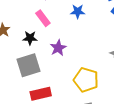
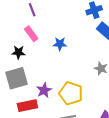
blue star: (78, 11) -> (60, 44), moved
purple star: (58, 48) -> (44, 90), moved

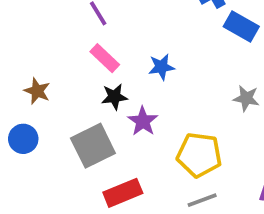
black star: (18, 52) -> (114, 97), moved
purple star: (44, 90) -> (143, 121), moved

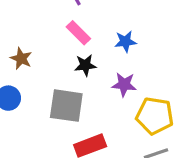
purple star: (143, 121) -> (124, 84), moved, turned -30
gray square: (93, 146) -> (66, 106), turned 33

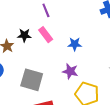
black star: (85, 65) -> (24, 35), moved

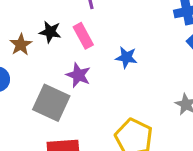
purple star: (70, 71) -> (78, 75), moved

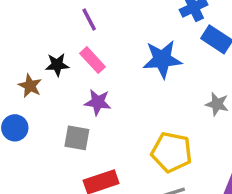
blue star: (126, 57) -> (162, 59), moved, size x1.6
gray square: (51, 103) -> (77, 138), size x0.7

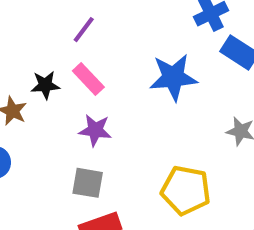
purple line: (89, 19) -> (84, 30), turned 65
gray square: (77, 138) -> (88, 183), moved

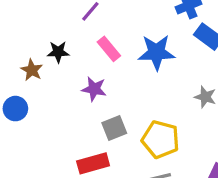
pink rectangle: (88, 79) -> (109, 49), moved
gray square: (88, 183) -> (114, 128), moved, turned -35

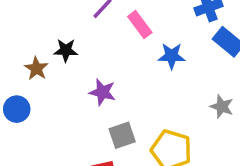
pink rectangle: (109, 49) -> (140, 25), moved
blue star: (156, 52) -> (172, 56), size x0.7

